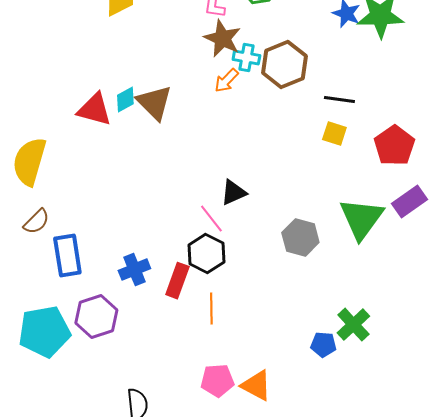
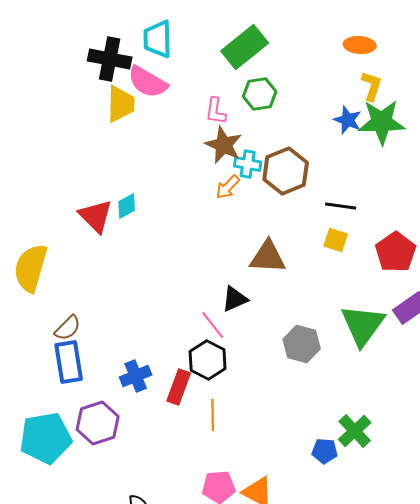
brown triangle: (154, 103) -> (268, 257), moved, turned -42
red triangle: (94, 110) -> (96, 216), turned 30
brown semicircle: (36, 222) -> (68, 328), moved

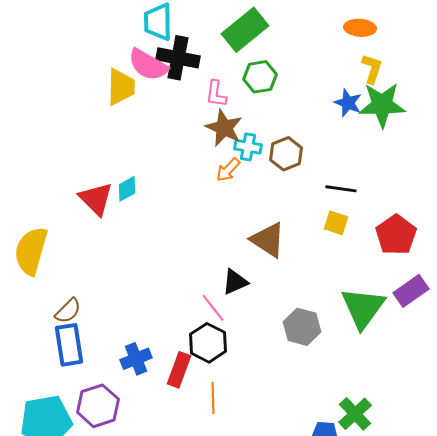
black cross: (110, 59) -> (178, 58), moved
brown hexagon: (286, 171) -> (286, 154), size x0.7
brown triangle: (268, 257) -> (268, 240), turned 30

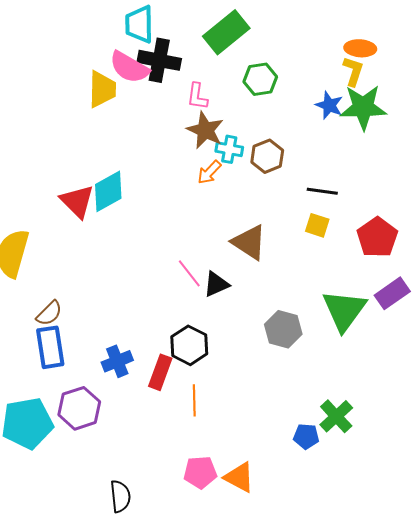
orange ellipse: (360, 28) -> (360, 48), moved
green hexagon: (260, 77) -> (260, 79), moved
cyan diamond: (127, 189) -> (108, 191), size x1.6
pink line: (213, 308) -> (189, 273), moved

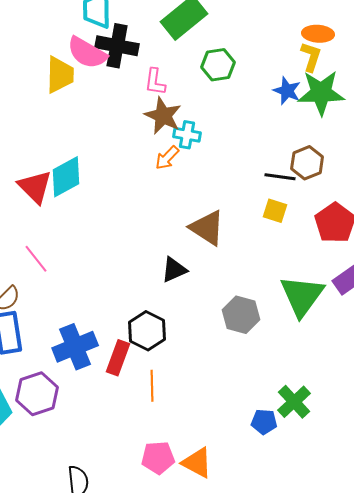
brown hexagon: (267, 156) -> (307, 163), moved
pink line: (189, 273) -> (36, 259), moved
blue cross: (117, 361) -> (75, 347), size x1.4

